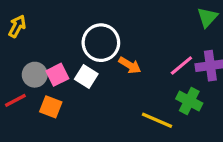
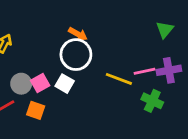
orange arrow: (130, 65) -> (78, 34), moved
pink line: (181, 65) -> (144, 71), turned 30
yellow line: (157, 120) -> (119, 79), moved

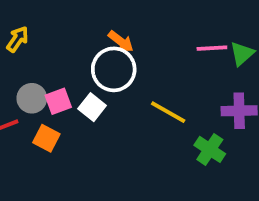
pink line: (144, 71) -> (212, 48), moved

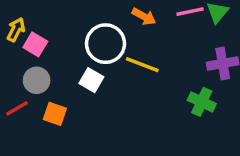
orange arrow: (121, 41) -> (144, 17), moved
pink square: (58, 101) -> (35, 44), moved, turned -30
yellow line: (168, 112) -> (142, 65), moved

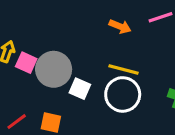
white circle: (106, 44) -> (123, 94), moved
gray circle: (37, 80) -> (54, 69), moved, size x1.5

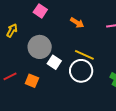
orange arrow: (120, 27) -> (77, 23), moved
pink square: (26, 63) -> (40, 11), moved

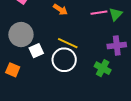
white square: (54, 62) -> (36, 51), turned 32

